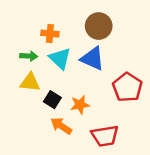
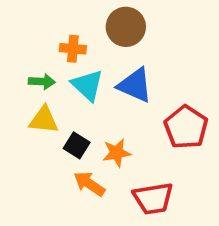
brown circle: (99, 26) -> (126, 27), moved

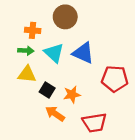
brown circle: (126, 27) -> (65, 17), moved
orange cross: (73, 49) -> (33, 30), moved
red pentagon: (186, 127) -> (115, 79), turned -30

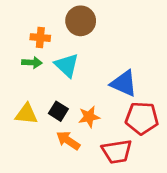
blue triangle: (83, 53) -> (124, 83), moved
yellow triangle: (27, 74) -> (26, 114), moved
red pentagon: (115, 79) -> (142, 118), moved

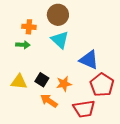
cyan triangle: (67, 65) -> (60, 40), moved
red pentagon: (142, 118) -> (102, 85), turned 30

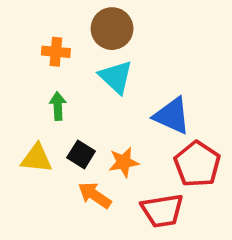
green arrow: (23, 45) -> (58, 106), moved, turned -96

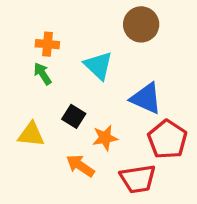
brown circle: (112, 29) -> (141, 24), moved
green arrow: (58, 106) -> (43, 74), moved, turned -30
black square: (81, 154) -> (74, 116), moved

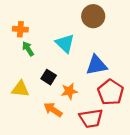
orange cross: (47, 44) -> (20, 29), moved
blue triangle: (146, 98) -> (96, 65), turned -35

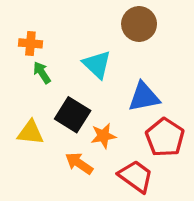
black square: (49, 77) -> (73, 115), size x1.5
red trapezoid: (91, 118) -> (136, 176), turned -135

